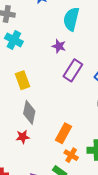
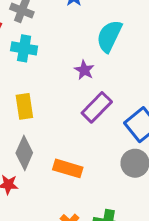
cyan cross: (14, 40) -> (24, 48), turned -30
orange rectangle: (63, 133) -> (68, 168), moved, turned 66

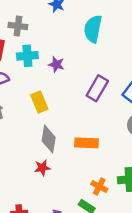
purple star: (84, 70) -> (56, 65), moved

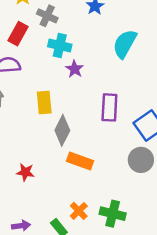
cyan cross: (27, 56) -> (60, 46), moved
purple rectangle: (97, 88) -> (109, 107), turned -45
gray diamond: (49, 139) -> (62, 130), moved

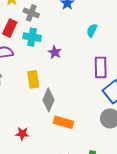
cyan semicircle: (125, 44) -> (92, 30), size x0.6
cyan cross: (60, 46) -> (32, 37), moved
purple rectangle: (109, 107) -> (101, 67), moved

